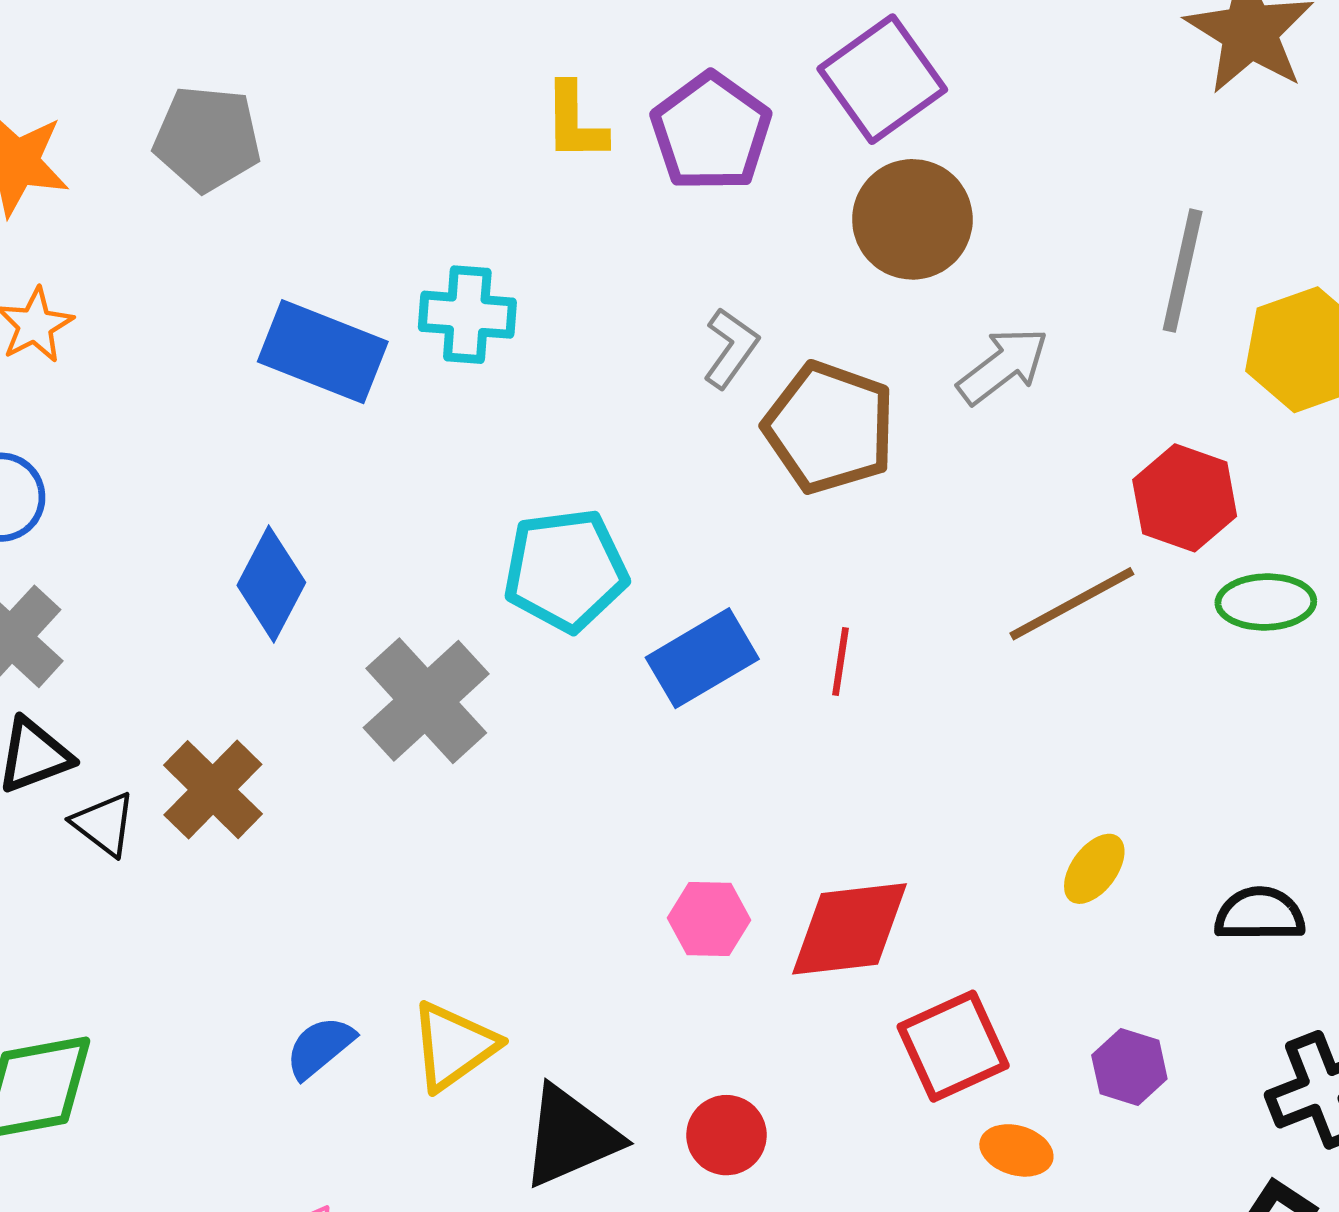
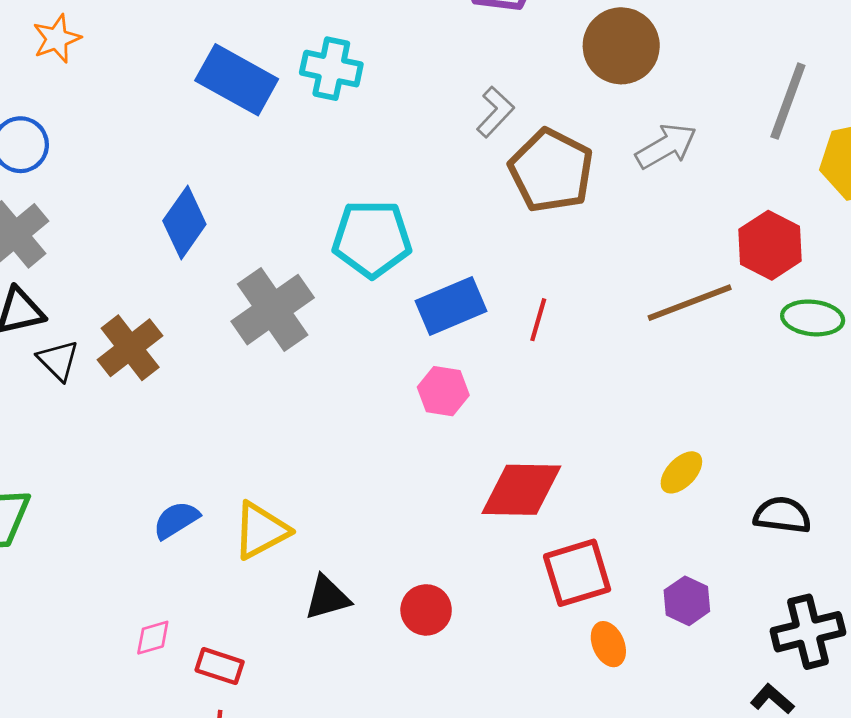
pink hexagon: (709, 919) -> (443, 391), moved
black triangle: (570, 1136) -> (327, 598), size x0.7
orange ellipse: (1016, 1150) -> (608, 644), turned 42

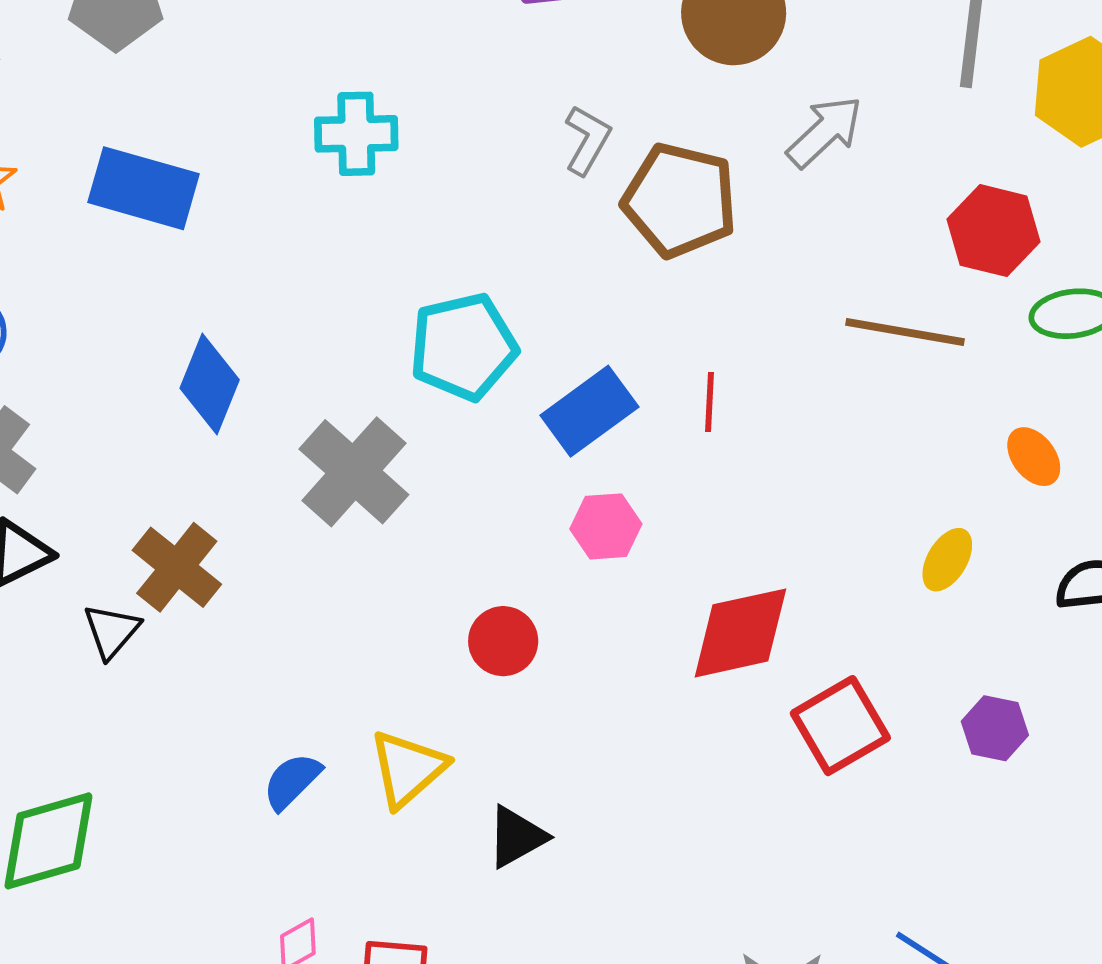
blue rectangle: (237, 80) -> (143, 188), moved
brown line: (690, 303) -> (905, 332), turned 44
black triangle: (58, 360) -> (112, 631), moved, turned 39
red circle: (426, 610) -> (503, 641), moved
orange ellipse: (608, 644) -> (1034, 457), moved

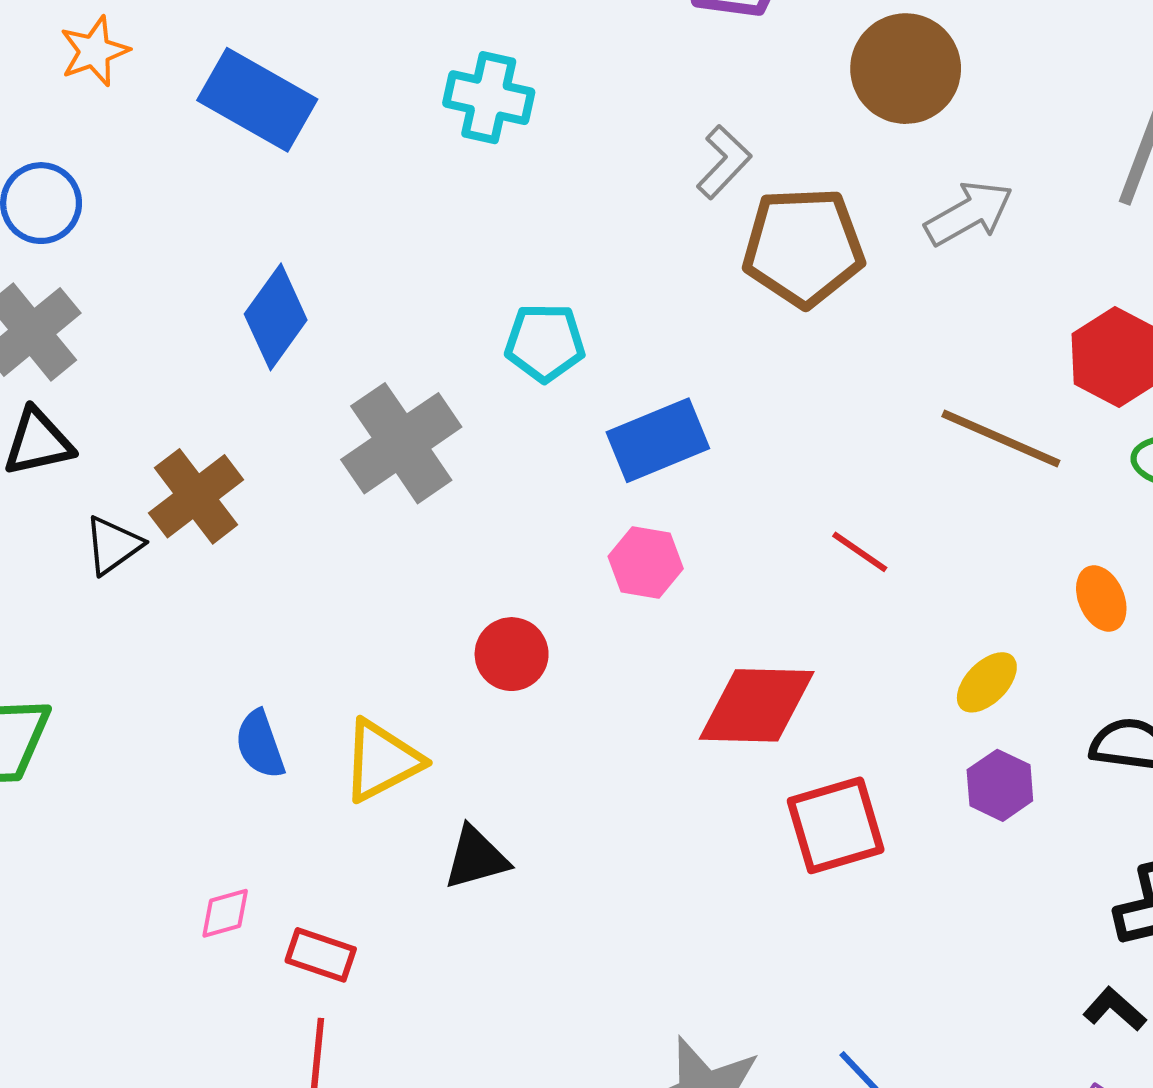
brown pentagon: (680, 200) -> (803, 247), turned -30
cyan pentagon: (463, 347) -> (545, 343), size x0.7
red line: (710, 402) -> (860, 552), moved, turned -72
purple hexagon: (995, 728) -> (1000, 785), moved
blue semicircle: (292, 781) -> (260, 744), turned -78

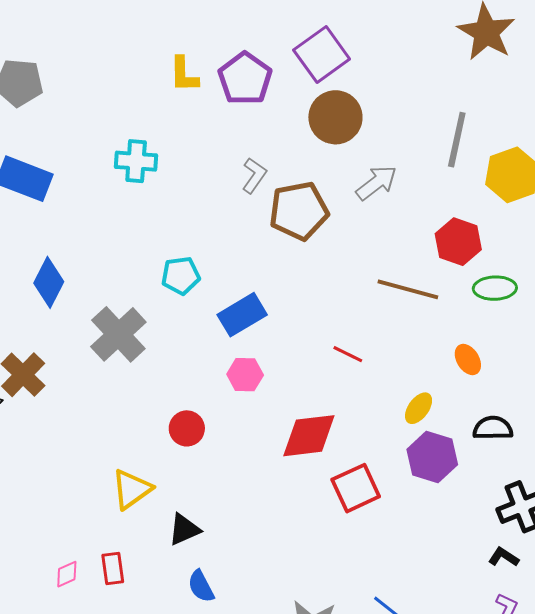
blue semicircle: (260, 744) -> (201, 586), moved
purple hexagon: (1000, 785) -> (432, 457), size x1.5
red rectangle: (321, 955) -> (113, 568), moved, turned 72

